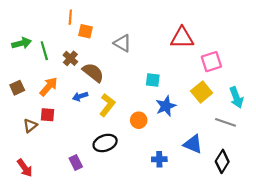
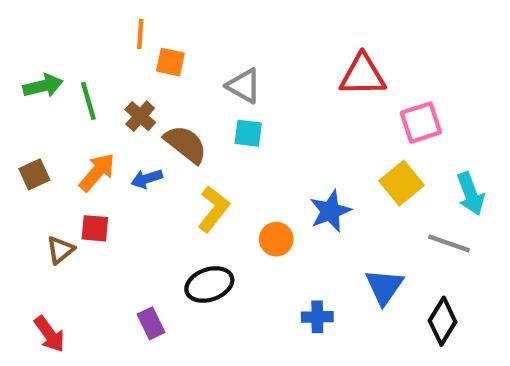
cyan square: (153, 80) -> (248, 133), moved
blue arrow: (80, 96) -> (147, 179), moved
blue triangle: (193, 144) -> (384, 287), turned 42

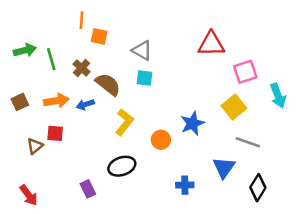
orange arrow: (97, 172) -> (56, 101), turned 40
cyan arrow: (471, 194) -> (278, 96), moved
gray line: (449, 243) -> (248, 142), moved

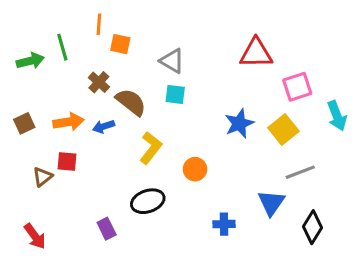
green line: (51, 59) -> (62, 47), moved
blue star: (192, 123) -> (239, 123), moved
gray line: (248, 142) -> (300, 172), turned -40

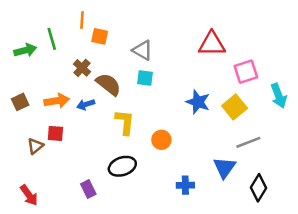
blue star: (239, 123) -> (198, 102), turned -30
yellow L-shape: (151, 148) -> (125, 122), turned -32

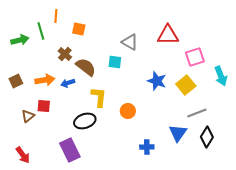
orange line: (82, 20) -> (56, 16), moved
gray triangle: (142, 50) -> (130, 42), moved
black ellipse: (122, 166) -> (85, 121), moved
black diamond: (259, 188) -> (207, 137), moved
purple rectangle: (88, 189) -> (70, 150), size x1.6

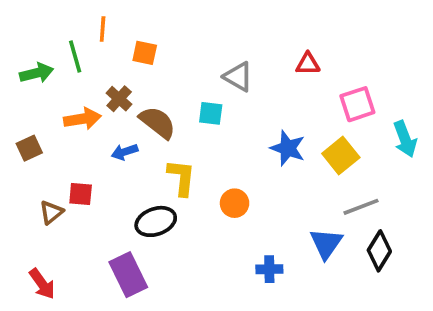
red triangle: (168, 35) -> (308, 64), size x0.6
orange arrow: (45, 80) -> (82, 119), moved

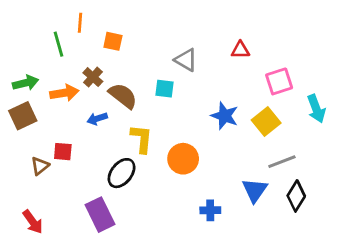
green arrow: (37, 73) -> (26, 83), moved
brown square: (29, 148) -> (23, 116), size x1.4
orange circle: (235, 203) -> (183, 159), size x1.4
black ellipse: (156, 221) -> (122, 173), turned -32

